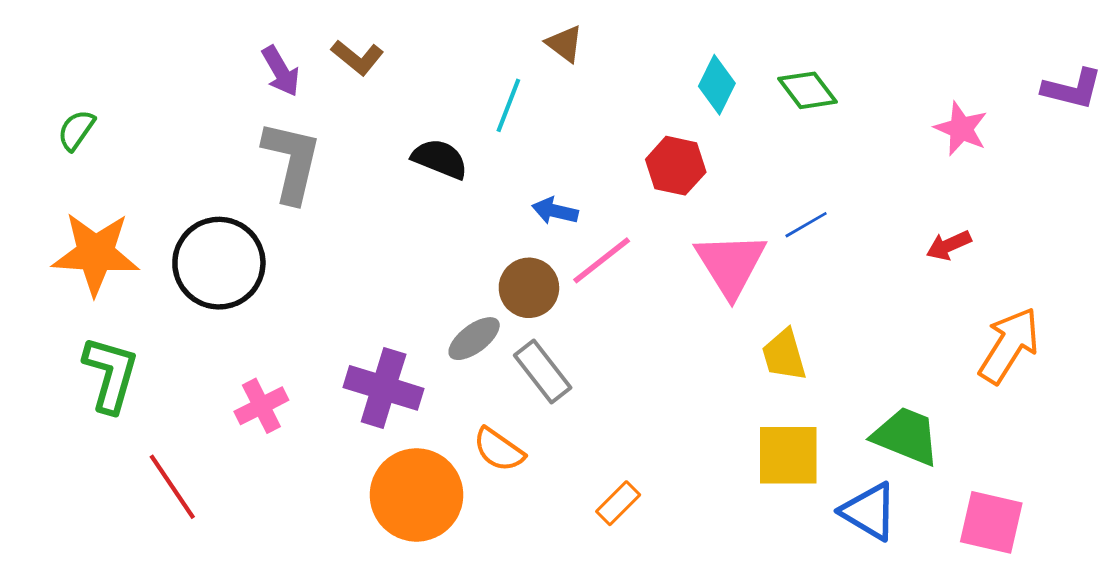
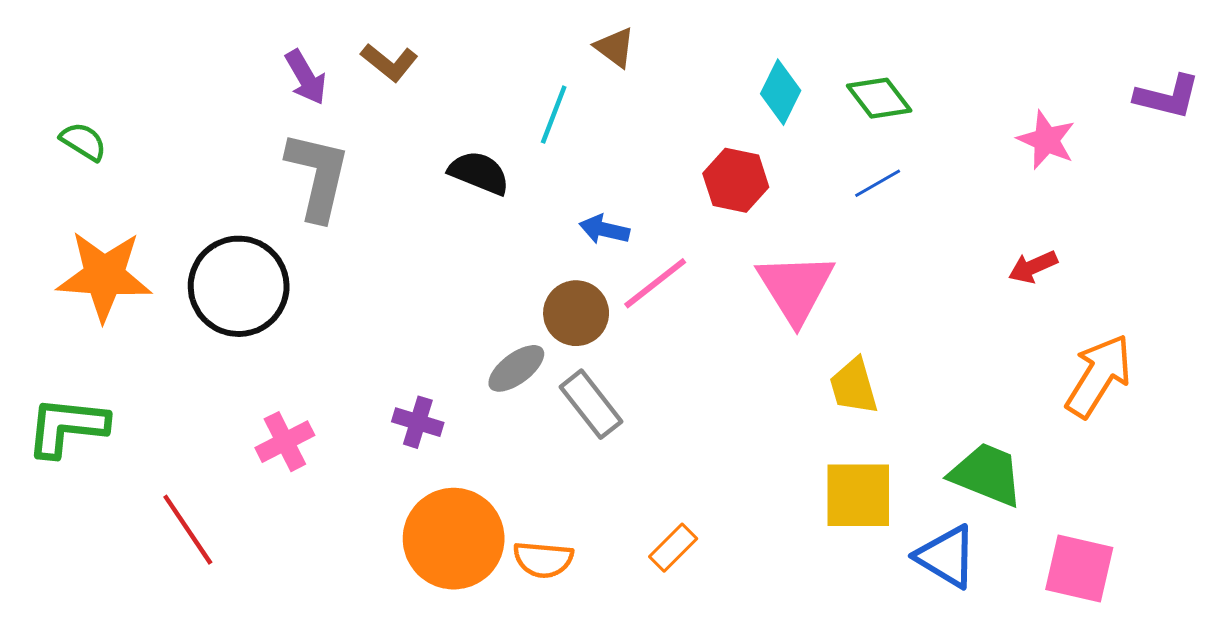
green semicircle: (76, 130) -> (83, 141), turned 87
blue line: (806, 225) -> (878, 183), moved
green L-shape: (111, 374) -> (67, 427), moved, turned -100
purple cross: (384, 388) -> (418, 422), size x0.6
orange semicircle: (499, 450) -> (543, 560), moved, turned -30

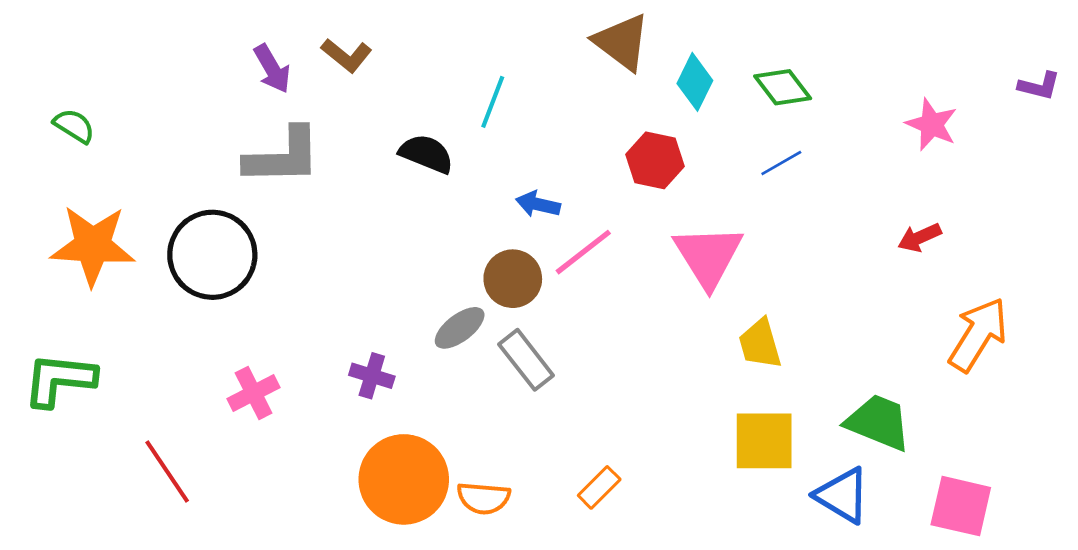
brown triangle: (615, 47) -> (622, 42), moved, size x1.6
purple L-shape: (1167, 97) -> (1039, 86), size x0.7
gray L-shape: (318, 176) -> (283, 156), turned 76

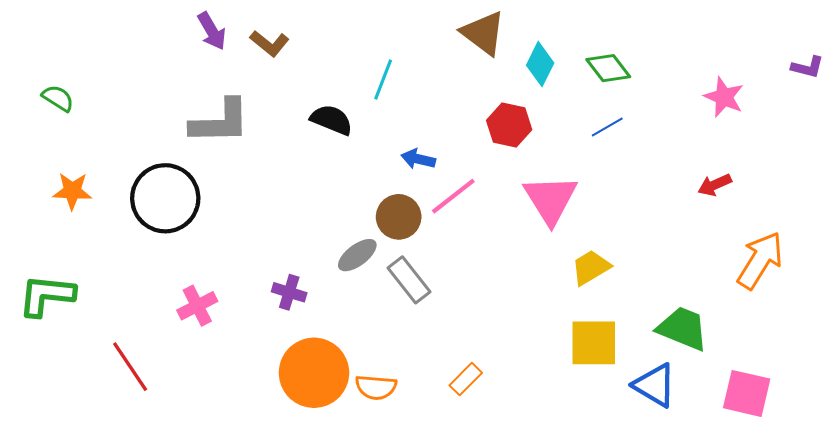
purple arrow: (272, 69) -> (212, 31), moved
orange star: (93, 245) -> (72, 191), size x0.6
yellow trapezoid: (760, 344) -> (591, 267), turned 75

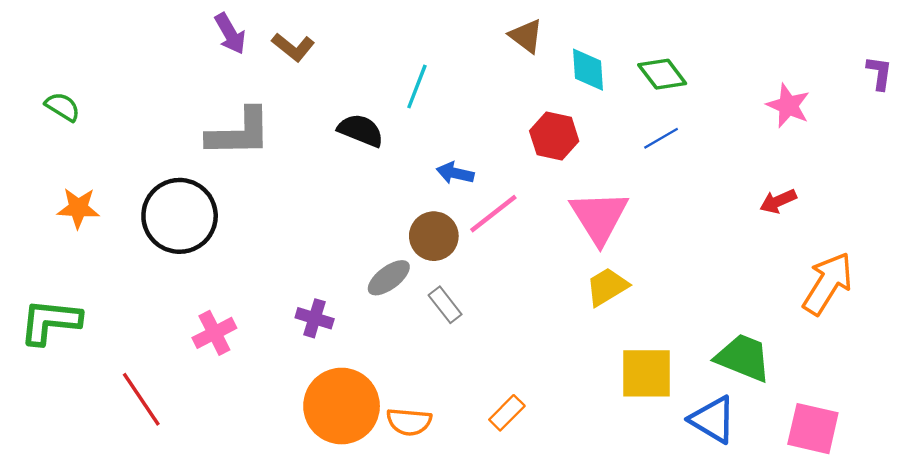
brown triangle: (483, 33) -> (526, 36), size x0.7
cyan diamond: (540, 64) -> (588, 70), turned -30
purple L-shape: (808, 67) -> (879, 73), turned -96
yellow trapezoid: (591, 267) -> (607, 287), moved
gray rectangle: (409, 280) -> (445, 305), size x0.7

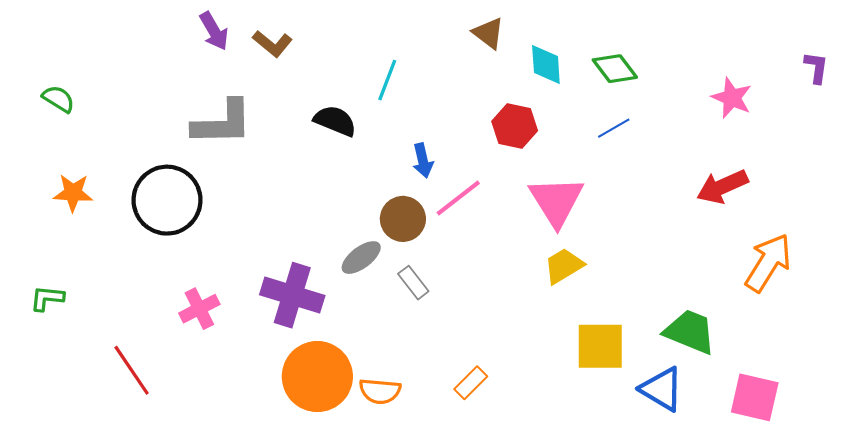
blue arrow: (455, 173) -> (423, 160), turned -116
red arrow: (778, 201) -> (722, 187), size x1.5
purple cross: (315, 318) -> (292, 295), size x1.8
green L-shape: (50, 322) -> (47, 298), size x0.6

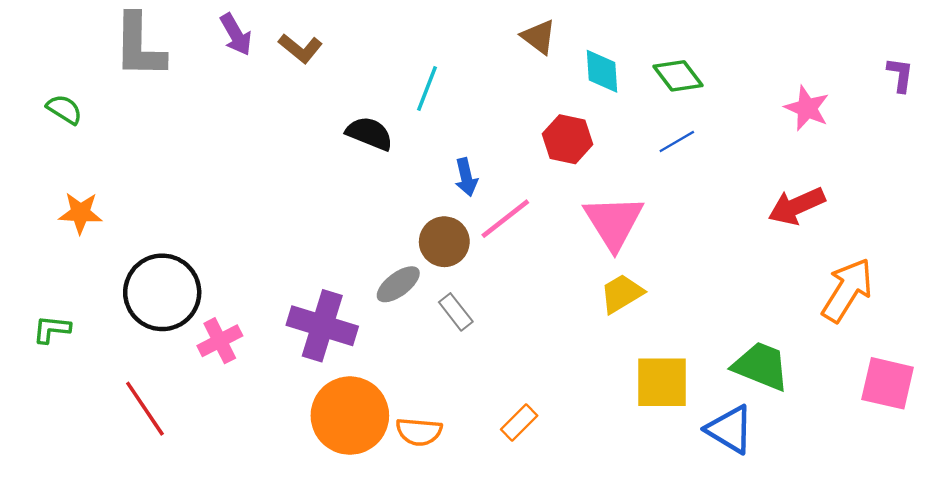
gray L-shape: (222, 123) -> (139, 46), moved, turned 92
black circle: (167, 200) -> (162, 292), moved
pink square: (755, 397) -> (888, 383), moved

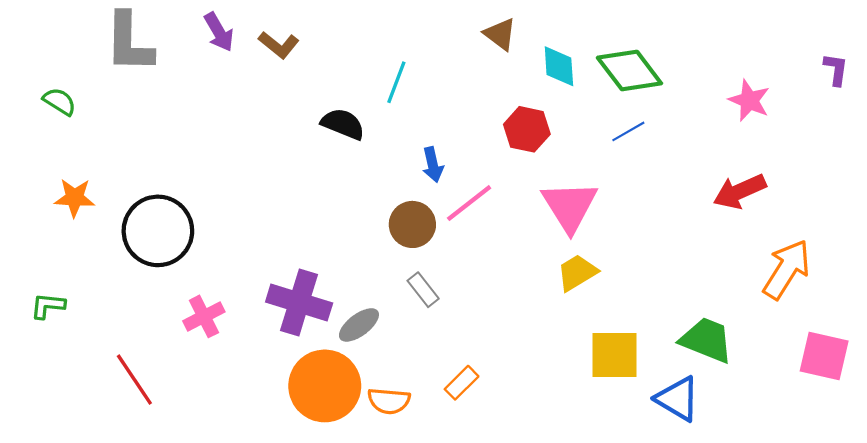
green diamond: (678, 76) -> (629, 70), size x1.4
gray ellipse: (398, 284) -> (359, 325), moved
black circle: (162, 292) -> (158, 231), moved
orange rectangle: (519, 422) -> (462, 383), moved

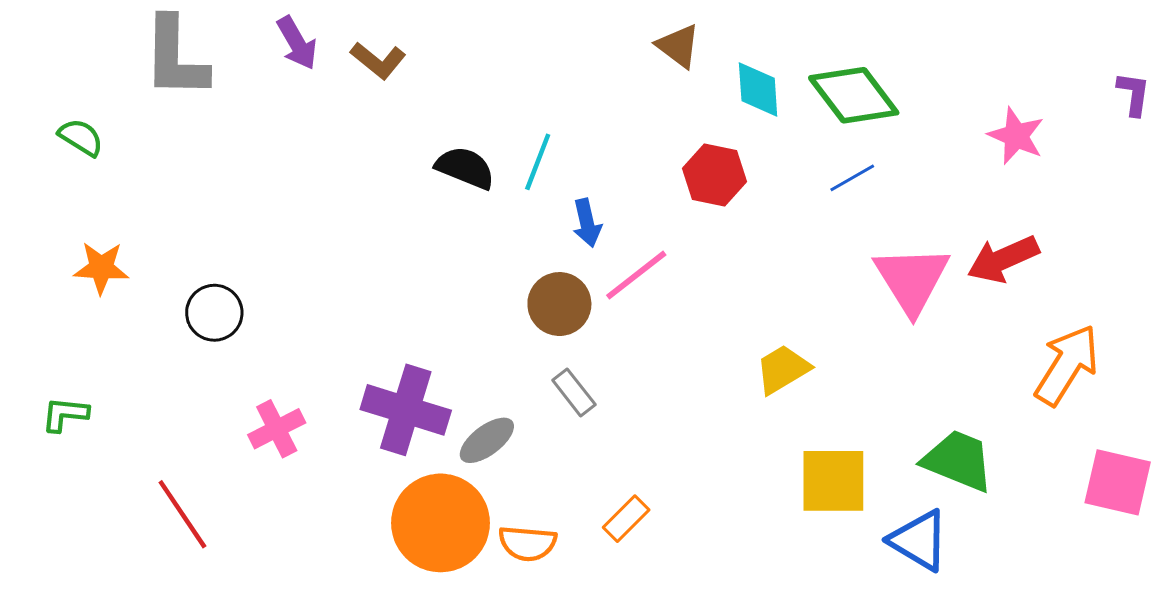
cyan line: (396, 82) -> (538, 162), moved
pink triangle: (570, 206) -> (912, 279), moved
black circle: (158, 231) -> (214, 313), size x0.6

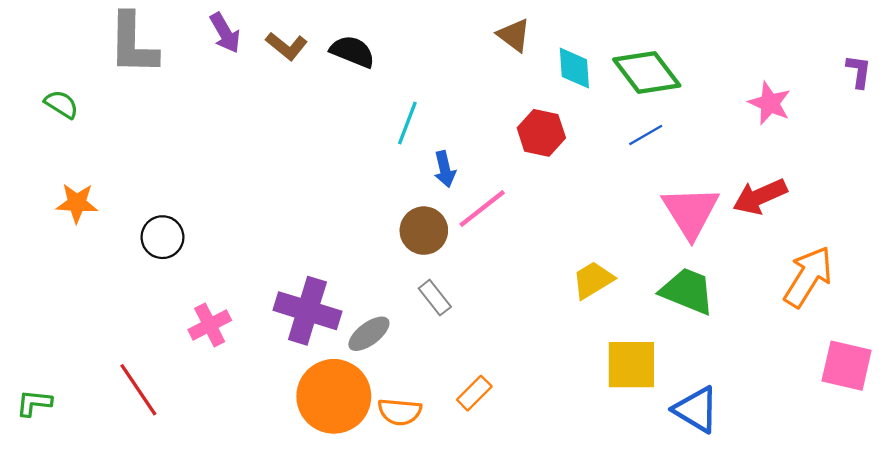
black semicircle: (465, 168) -> (352, 52), moved
green L-shape: (65, 414) -> (34, 403), moved
green trapezoid: (958, 461) -> (687, 291), moved

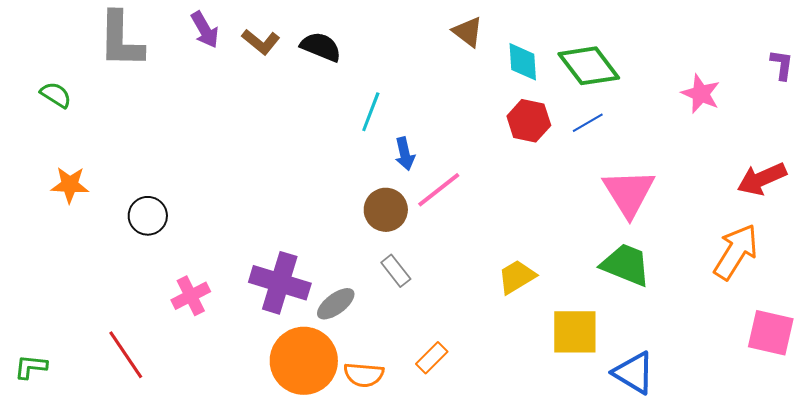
red hexagon: (541, 133) -> (529, 121), moved
red arrow: (760, 197) -> (762, 179), moved
yellow trapezoid: (593, 280) -> (517, 277), moved

